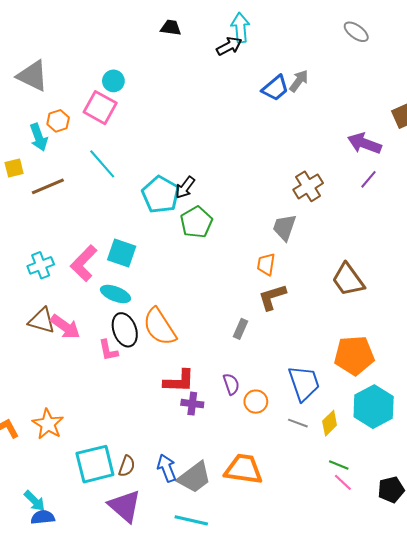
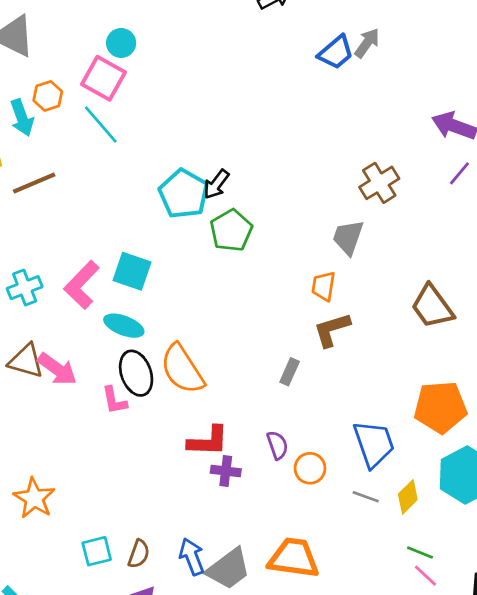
cyan line: (102, 164) -> (101, 124), moved
cyan square: (95, 464) -> (97, 551), size x0.6

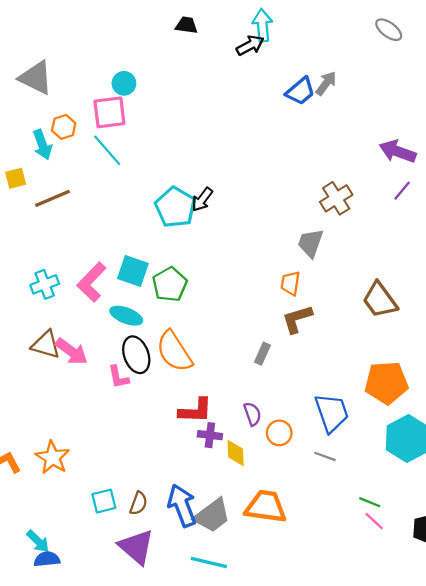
pink square: (103, 78) -> (109, 112), turned -36
green pentagon: (231, 230) -> (170, 284), moved
yellow diamond: (408, 497) -> (236, 453), moved, turned -48
blue arrow: (192, 557) -> (182, 506), size x1.4

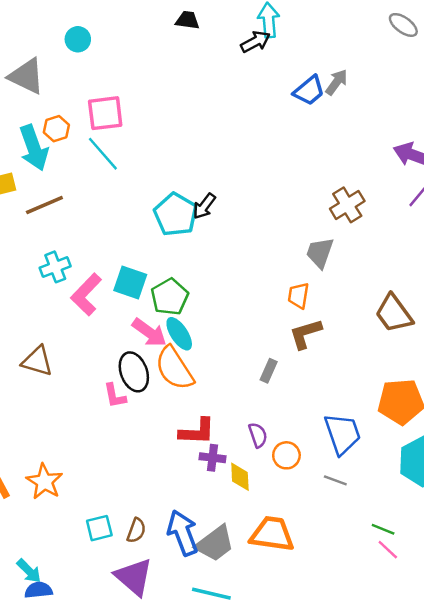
cyan circle: (124, 83) -> (78, 39), moved
cyan arrow: (42, 145) -> (34, 148), size x1.4
cyan cross: (45, 284) -> (55, 267), moved
cyan ellipse: (126, 316) -> (179, 334), moved, turned 36
pink arrow: (71, 351) -> (149, 333), moved

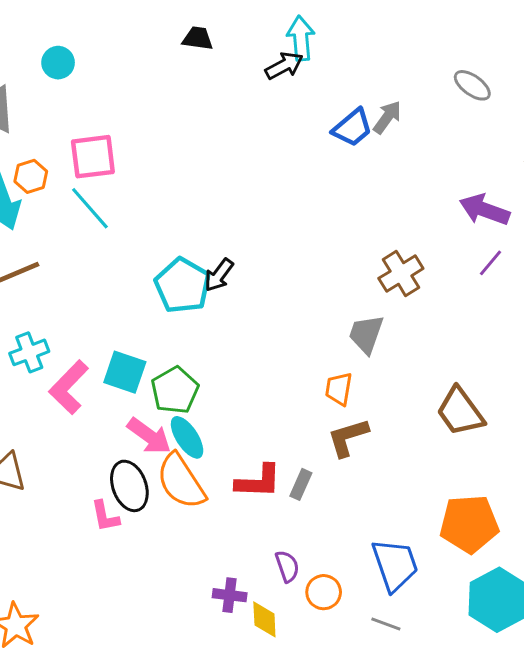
gray ellipse: (403, 25) -> (472, 85), moved
red L-shape: (197, 431) -> (258, 481), moved

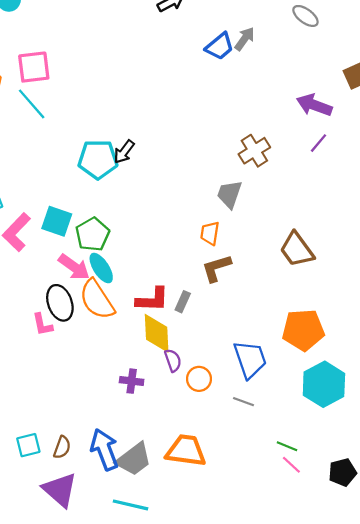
cyan pentagon: (182, 286) -> (98, 159), turned -30
yellow diamond: (264, 619) -> (157, 333), moved, size x1.5

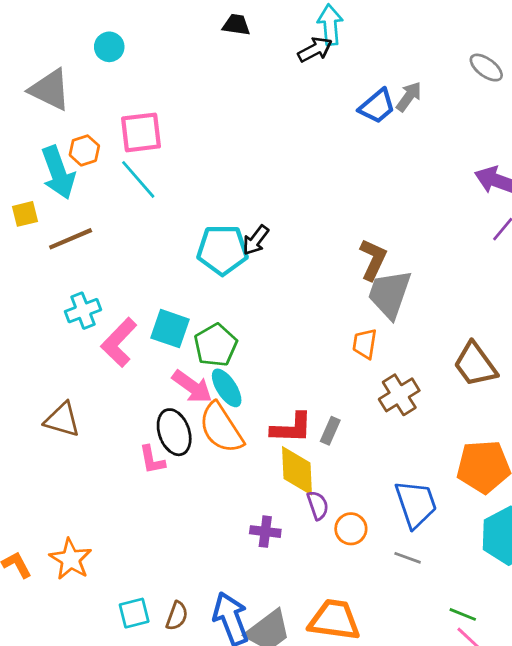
brown cross: (254, 151) -> (399, 395), moved
gray trapezoid: (229, 194) -> (390, 294), size x1.4
brown L-shape: (216, 268) -> (373, 260), moved, turned 132

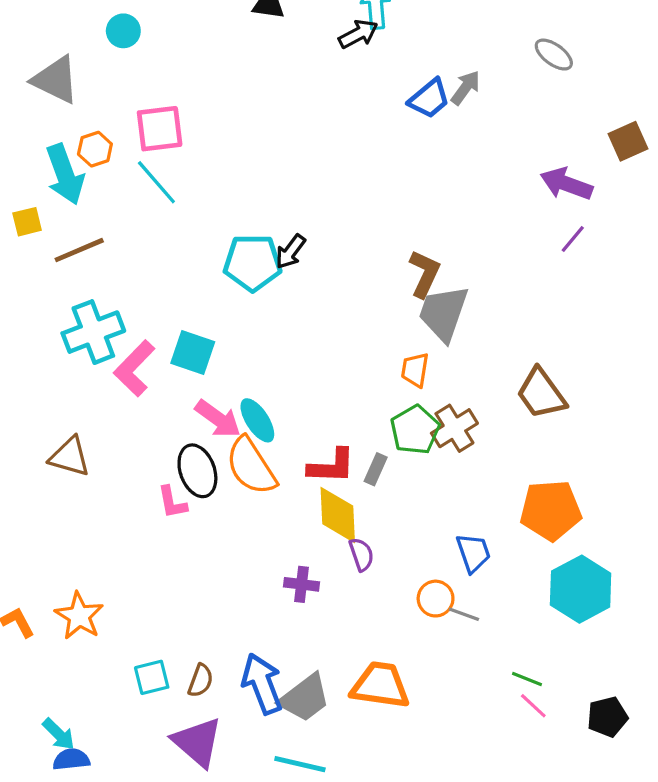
cyan cross: (83, 311) -> (93, 332), size x1.5
green pentagon: (216, 345) -> (415, 430), moved
blue trapezoid: (416, 504) -> (473, 553), size x0.7
orange circle: (351, 529) -> (436, 599), moved

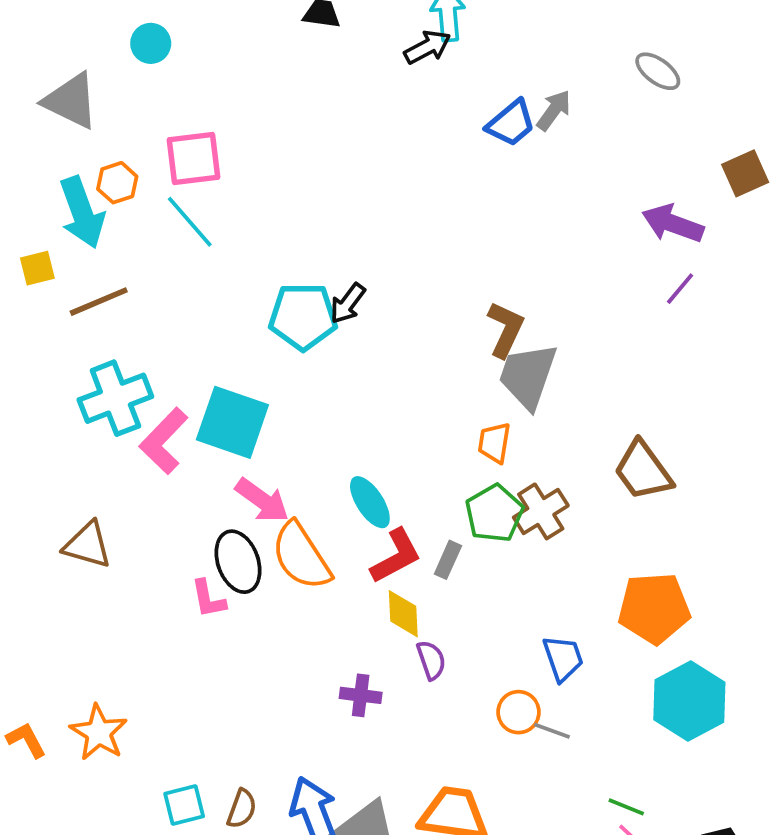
cyan square: (193, 353) -> (232, 422), size x1.4
cyan ellipse: (257, 420) -> (370, 502), moved
red L-shape: (331, 466) -> (396, 556), turned -30
yellow diamond: (338, 515) -> (403, 614), size x0.7

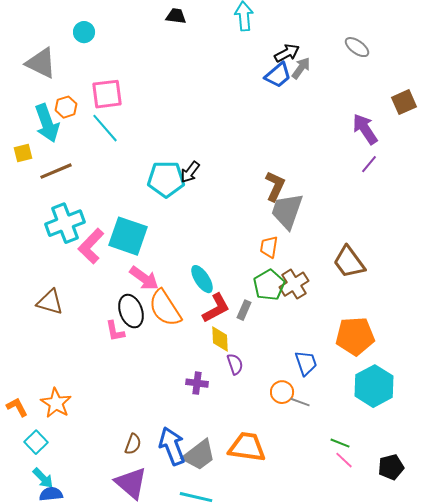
black arrow: (427, 47) -> (287, 53), moved
purple arrow: (673, 224) -> (365, 129), turned 36
cyan square: (184, 805) -> (36, 442), moved, turned -30

